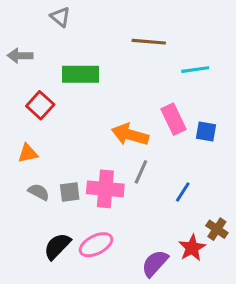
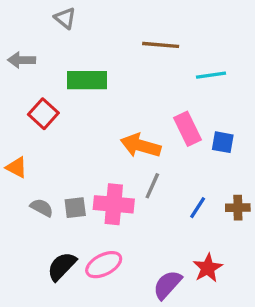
orange triangle: (28, 153) -> (16, 167), moved, turned 40
brown cross: (217, 229) -> (238, 208), moved, turned -35

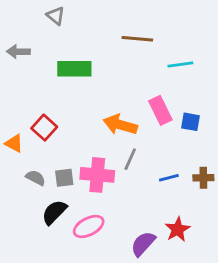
red square: (43, 114) -> (44, 128), moved
blue line: (198, 208) -> (169, 178), turned 42
black semicircle: (62, 266) -> (54, 212), moved

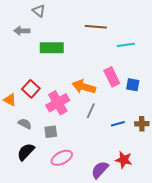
gray arrow: (18, 52) -> (22, 31), moved
pink cross: (97, 175) -> (58, 103), moved, turned -35
gray square: (64, 178) -> (51, 132), moved
black semicircle: (54, 212) -> (26, 152), moved
red star: (178, 229) -> (124, 160), turned -30

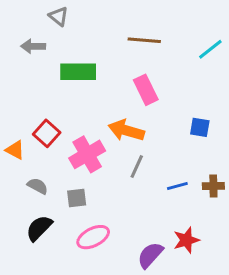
cyan line: (126, 45) -> (210, 49), moved, turned -30
pink rectangle: (112, 77) -> (146, 90), moved
red star: (124, 160) -> (186, 240), turned -30

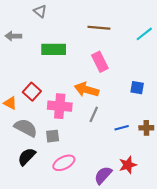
gray arrow: (33, 46) -> (13, 36), moved
pink cross: (87, 154) -> (60, 106), turned 35
gray semicircle: (38, 186) -> (26, 128), size x1.6

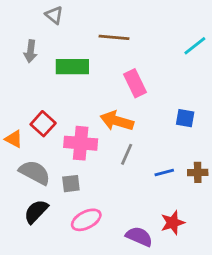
brown line: (99, 28) -> (114, 37), moved
gray arrow: (13, 36) -> (30, 51), moved, turned -84
purple semicircle: (103, 175) -> (139, 237), turned 72

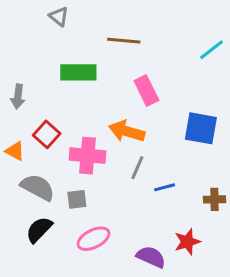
gray arrow: (30, 51) -> (18, 97), moved
blue square: (185, 118) -> (201, 128), size x1.6
blue line: (164, 172) -> (165, 187), moved
brown cross: (198, 172) -> (214, 199), moved

